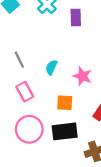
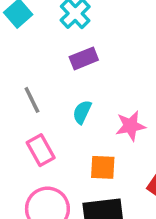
purple rectangle: (76, 17) -> (84, 58), moved, turned 70
pink star: (82, 76) -> (130, 126), turned -30

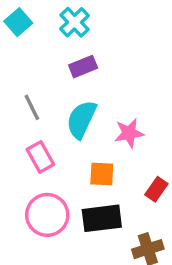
cyan semicircle: (82, 112) -> (81, 119), size x1.6

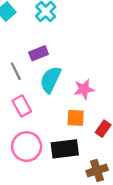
purple rectangle: (83, 67) -> (39, 53), moved
orange square: (102, 174) -> (76, 118), moved

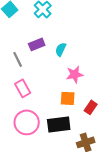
cyan semicircle: (50, 80) -> (61, 49), moved, size x0.6

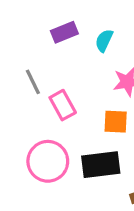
gray line: (18, 59) -> (33, 82), moved
pink rectangle: (23, 88) -> (63, 105), moved

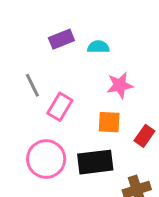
cyan semicircle: (104, 41) -> (98, 47), turned 65
pink rectangle: (63, 105) -> (60, 107), turned 60

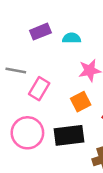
gray line: (32, 85) -> (16, 71), turned -54
orange square: (109, 122) -> (81, 102), turned -30

